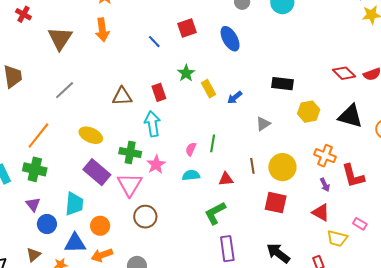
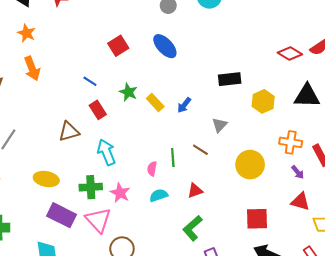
blue line: (154, 42) -> (90, 81), moved
red rectangle: (159, 92) -> (98, 110), moved
brown line: (252, 166) -> (200, 150), moved, turned -35
red square: (276, 203) -> (257, 219), moved

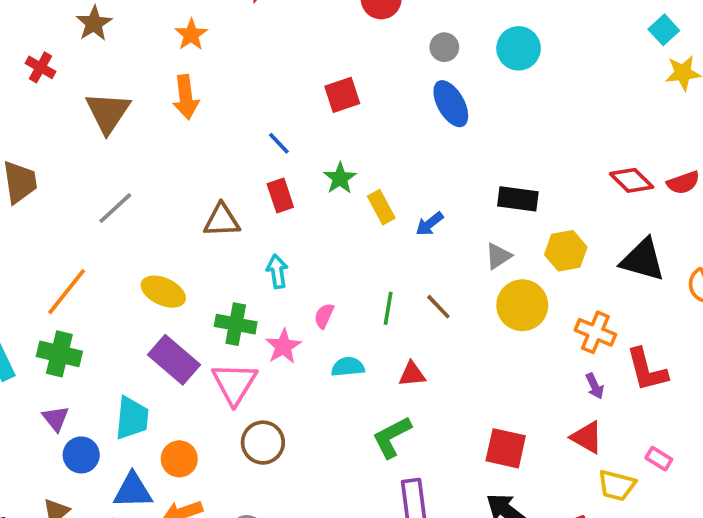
blue ellipse: (165, 46) -> (451, 104), moved
gray triangle: (220, 125) -> (498, 256), moved
cyan arrow: (106, 152) -> (277, 271), size x0.7
yellow circle: (250, 165) -> (522, 305), moved
pink semicircle: (152, 169) -> (324, 316), moved

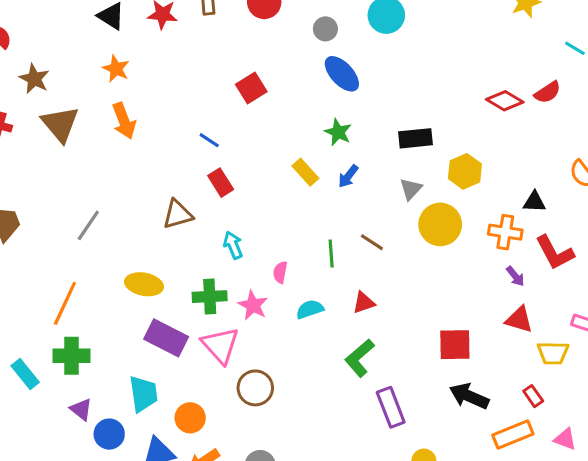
brown triangle: (108, 112) -> (60, 124), moved
green star: (340, 178) -> (338, 132), moved
black triangle: (643, 260) -> (534, 202), moved, size x0.6

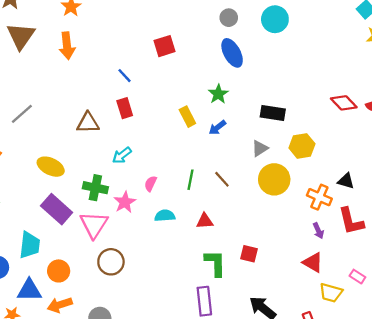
cyan arrow: (233, 245) -> (122, 155), turned -120
red square: (455, 345) -> (249, 254), moved, size x0.7
green L-shape: (360, 358) -> (215, 263), moved, turned 116

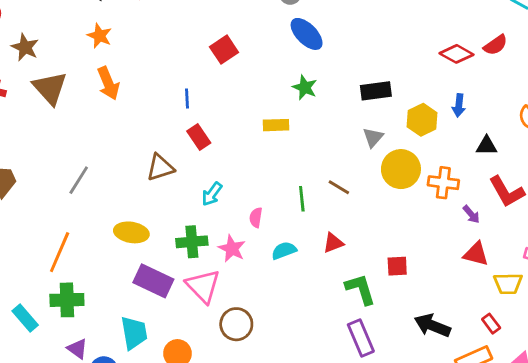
blue line: (125, 76) -> (187, 99), turned 56
yellow rectangle: (187, 117) -> (276, 125), turned -48
blue arrow: (217, 128) -> (459, 105), moved, turned -30
orange cross: (319, 197) -> (443, 183), moved

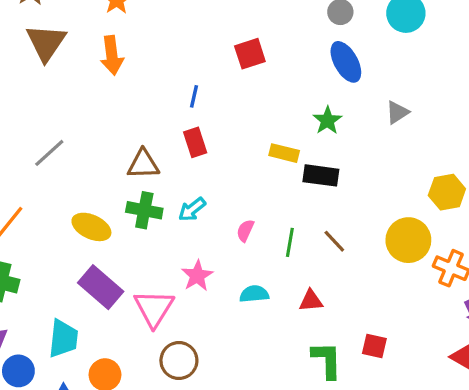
black rectangle: (376, 91) -> (321, 175), moved
gray triangle: (373, 137) -> (397, 112), moved
pink semicircle: (256, 217) -> (245, 231), moved
green cross: (192, 242) -> (144, 210), moved

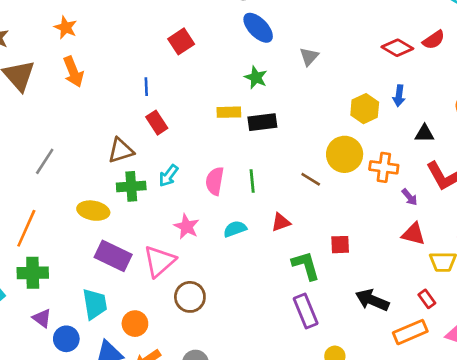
pink semicircle: (245, 231) -> (215, 181), size x1.5
brown line: (334, 241) -> (311, 179), moved
pink triangle: (154, 308) -> (159, 261), turned 32

